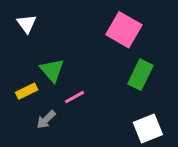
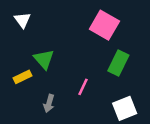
pink line: (75, 97) -> (83, 87), moved, turned -36
gray arrow: (46, 120) -> (49, 103), moved, turned -30

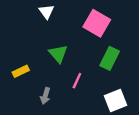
white triangle: (22, 20) -> (47, 12), moved
green triangle: (44, 59) -> (58, 54), moved

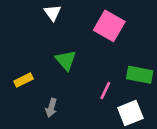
green rectangle: (110, 58) -> (140, 75), moved, turned 75
pink line: (77, 81) -> (105, 91), moved

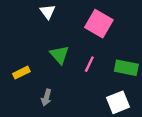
pink line: (105, 91) -> (89, 64), moved

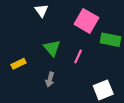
green rectangle: (126, 68) -> (110, 40), moved
gray arrow: (46, 98) -> (50, 79), moved

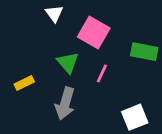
pink square: (86, 21) -> (94, 33), moved
gray arrow: (50, 79) -> (65, 104), size x1.6

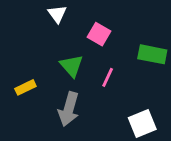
pink square: (94, 33) -> (99, 34), size x0.7

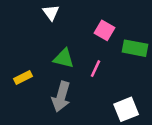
pink square: (99, 34) -> (104, 30), moved
green triangle: (72, 66) -> (64, 58), turned -35

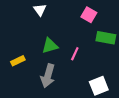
pink square: (104, 30) -> (89, 15), moved
green triangle: (64, 58) -> (50, 46), turned -30

